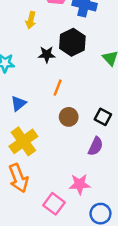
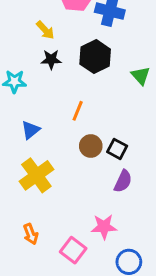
yellow arrow: (31, 20) -> (45, 30), turned -56
black star: (47, 54) -> (51, 59), moved
black square: (103, 117) -> (117, 149), moved
orange arrow: (18, 178) -> (31, 234), moved, size x0.6

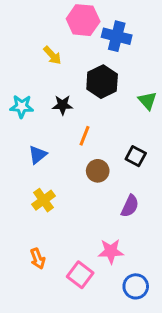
black star: (51, 59) -> (63, 105), moved
black square: (117, 149) -> (136, 156), moved
yellow cross: (36, 175) -> (44, 200), size x0.7

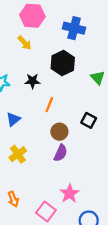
pink hexagon: (83, 20) -> (32, 16), moved
purple semicircle: (130, 206) -> (61, 153), moved
pink star: (111, 251) -> (70, 194), turned -30

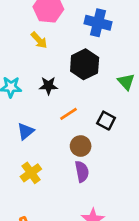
orange line: (49, 105) -> (68, 114), turned 35
black square: (89, 120) -> (106, 121), moved
purple semicircle: (61, 153) -> (82, 171), turned -36

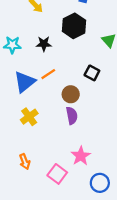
orange line: (68, 114) -> (48, 74), moved
blue triangle: (26, 131) -> (25, 82), size x1.5

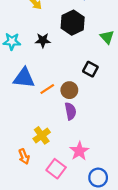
orange line: (48, 74) -> (47, 89), moved
blue triangle: (25, 82) -> (24, 78), turned 45
yellow cross: (29, 117) -> (42, 135), moved

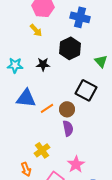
black square: (90, 69) -> (86, 90), size x1.5

